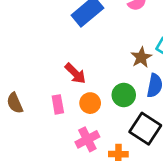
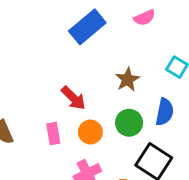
brown star: (141, 57) -> (127, 79), moved

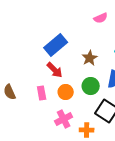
blue rectangle: (87, 27) -> (56, 45), moved

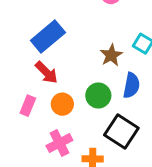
brown star: (90, 58) -> (111, 55), moved
pink rectangle: (42, 93) -> (28, 106), turned 32

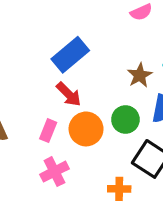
orange circle: (62, 104) -> (86, 129), size x1.4
pink cross: (59, 143) -> (54, 172), moved

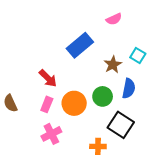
blue rectangle: (70, 55) -> (80, 45), moved
red arrow: (69, 94) -> (48, 78), moved

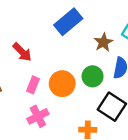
red arrow: (48, 78) -> (22, 52), moved

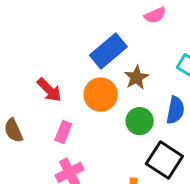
brown star: (103, 42) -> (136, 77), moved
orange circle: (62, 84) -> (101, 95), moved

